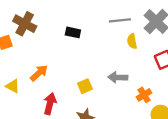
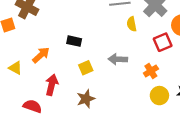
black rectangle: (73, 32) -> (74, 41), moved
orange cross: (144, 95) -> (151, 71), moved

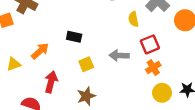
red square: (163, 42) -> (150, 44), moved
yellow triangle: (15, 68) -> (14, 64), turned -48

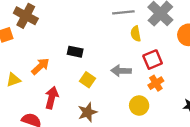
yellow square: (86, 64) -> (87, 80), turned -32
yellow circle: (162, 93) -> (139, 106), moved

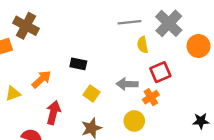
orange cross: (156, 83) -> (151, 97), moved
yellow circle: (139, 106) -> (134, 121), moved

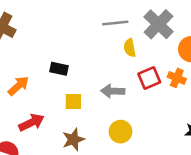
yellow square: (91, 94) -> (73, 101), turned -35
orange cross: (151, 97) -> (177, 78), moved, turned -35
red arrow: (53, 113) -> (31, 122), turned 50

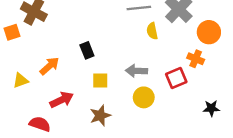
black rectangle: (59, 69) -> (87, 50), turned 56
red square: (149, 78) -> (176, 78), moved
yellow circle: (121, 132) -> (144, 97), moved

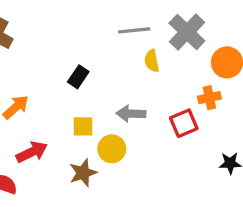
black rectangle: (87, 50) -> (78, 77), moved, turned 56
orange cross: (196, 59) -> (209, 98), turned -35
yellow circle: (144, 97) -> (112, 149), moved

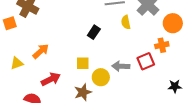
black rectangle: (78, 77) -> (94, 32), moved
gray arrow: (131, 114) -> (121, 66), moved

